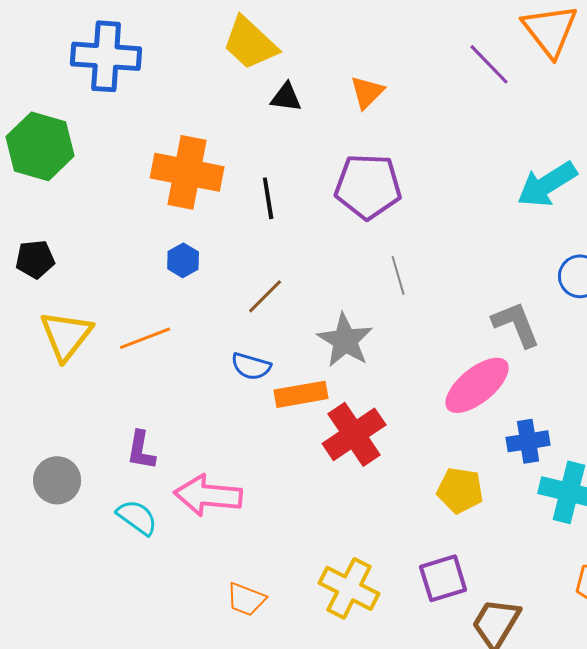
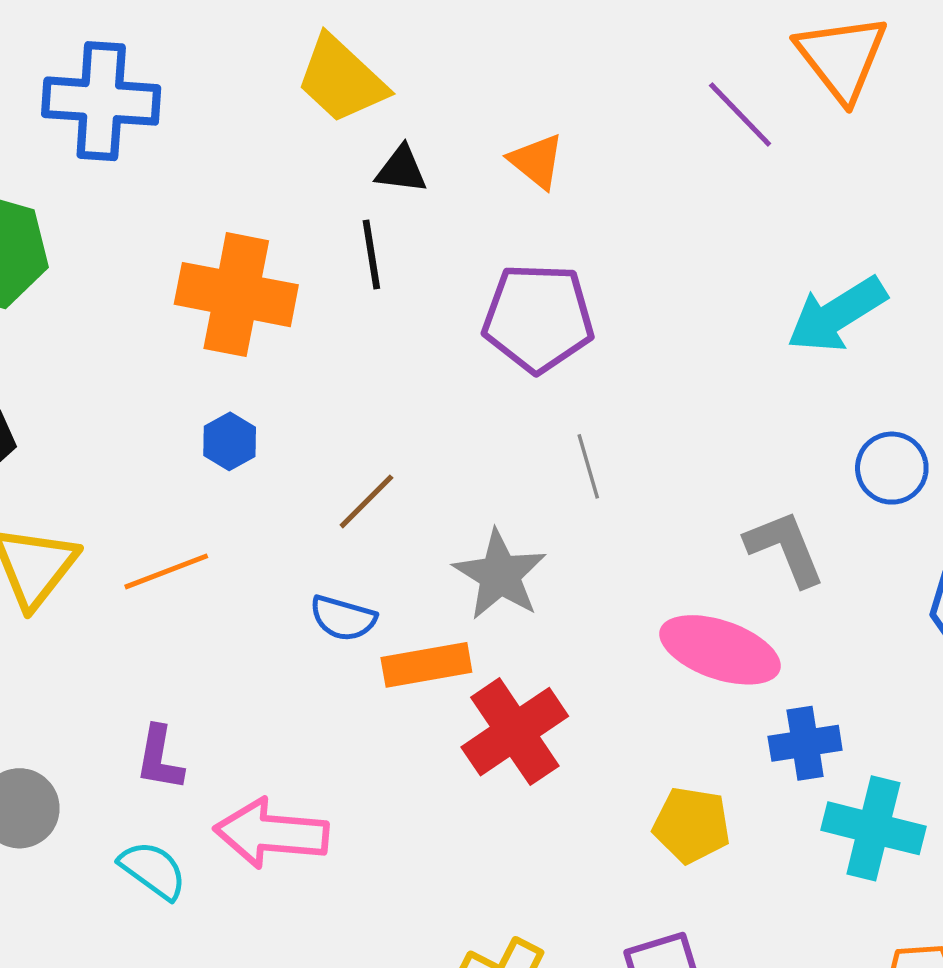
orange triangle: (367, 92) -> (537, 161), turned -36
black line: (268, 198) -> (371, 255), moved
pink ellipse: (477, 385) -> (720, 650), turned 58

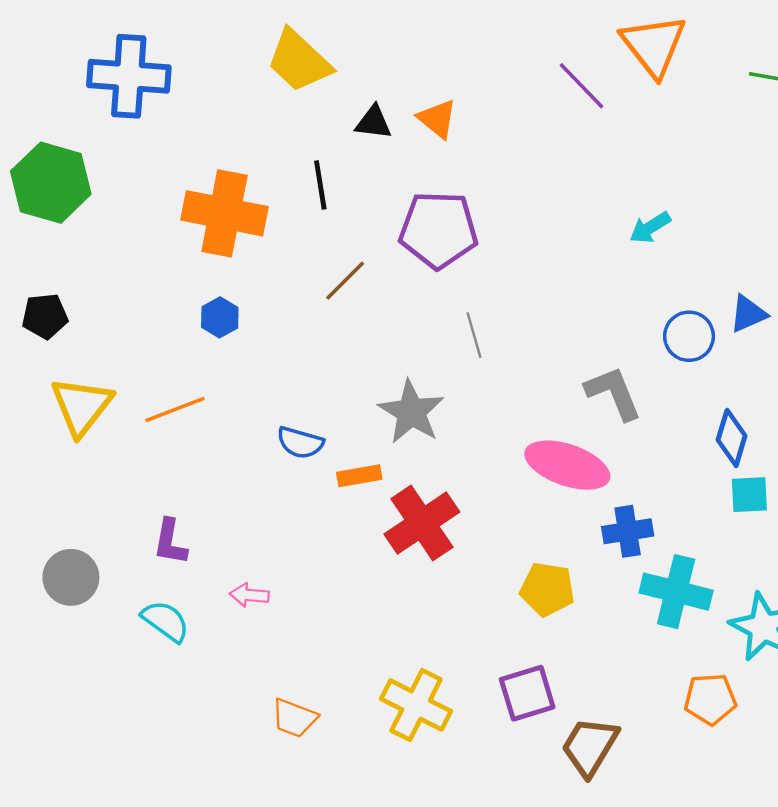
black triangle: (401, 169) -> (373, 122), moved
cyan arrow: (837, 315) -> (650, 228), size x0.6
brown line: (366, 501) -> (345, 281), moved
orange rectangle: (426, 665) -> (359, 476), size x0.7
pink arrow: (271, 833) -> (249, 595), size x0.5

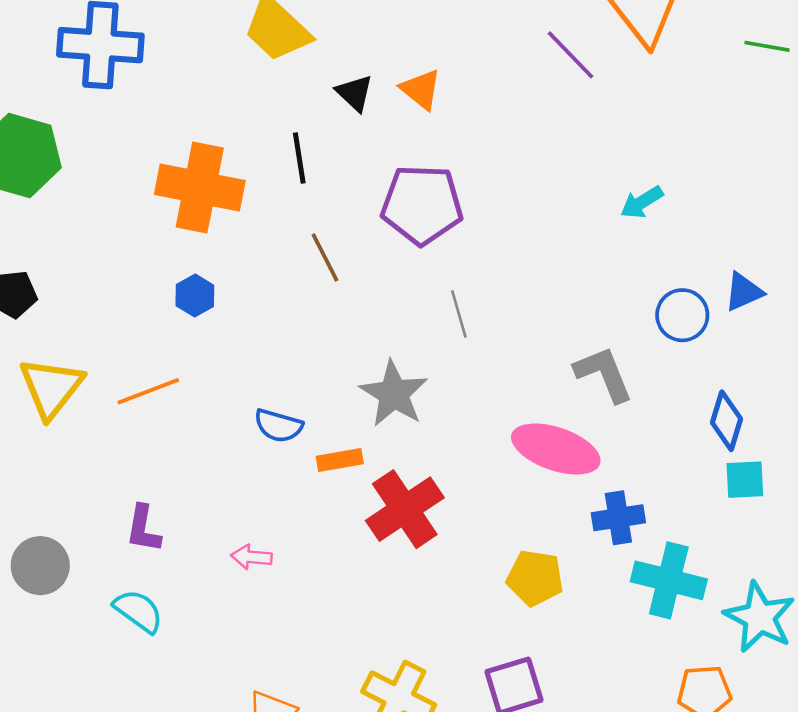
black triangle: (373, 122) -> (354, 93), turned 36
brown line: (345, 281) -> (325, 257), turned -72
pink arrow: (249, 595) -> (251, 557), moved

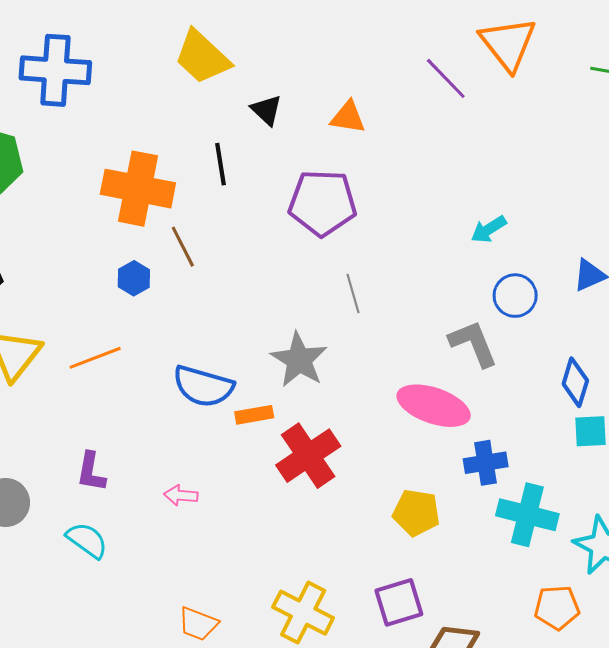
orange triangle: (421, 89) -> (348, 117), moved, turned -30
cyan arrow: (642, 202) -> (489, 229), moved
brown line: (325, 257) -> (183, 247), moved
blue circle: (682, 315) -> (515, 296), moved
blue semicircle: (278, 426) -> (203, 386), size x1.5

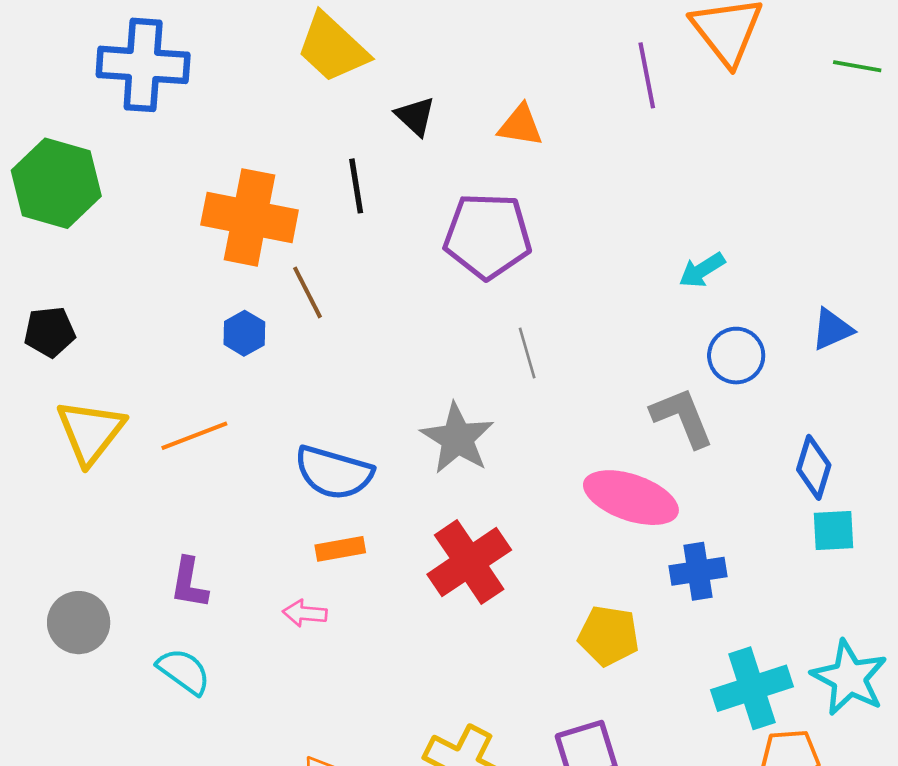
purple line: (446, 78) -> (647, 75), turned 33
orange rectangle: (254, 415) -> (340, 549), moved
cyan cross: (527, 515) -> (752, 688), moved, turned -32

